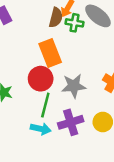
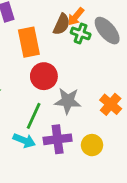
orange rectangle: (50, 53) -> (29, 42), moved
red circle: (41, 79) -> (44, 76), moved

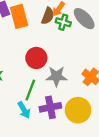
orange rectangle: (29, 42) -> (19, 16), moved
cyan arrow: (24, 140) -> (24, 110), turned 42
yellow circle: (92, 145) -> (78, 110), size x1.5

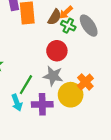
red circle: (36, 58) -> (57, 51), moved
yellow circle: (78, 110) -> (71, 95), moved

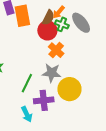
red circle: (57, 51) -> (47, 30), moved
orange cross: (85, 82) -> (56, 50), moved
cyan arrow: (17, 103) -> (27, 114), moved

